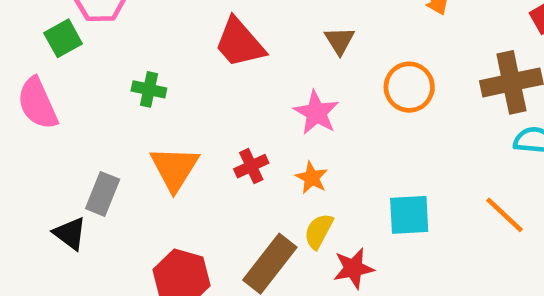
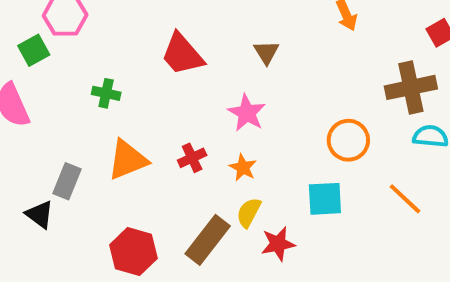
orange circle: (409, 87) -> (348, 140), moved
orange triangle: (175, 168) -> (128, 160), turned 36

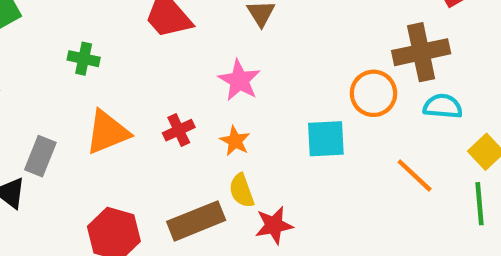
orange circle: (348, 140) -> (373, 93), moved
cyan square: (325, 199) -> (326, 139), moved
yellow semicircle: (249, 213) -> (242, 191), turned -48
brown rectangle: (208, 240) -> (196, 221), turned 30

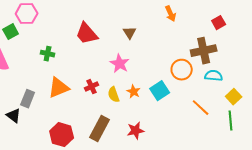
cyan square: (326, 139) -> (160, 91), turned -30
orange star: (235, 141) -> (134, 92), moved
yellow semicircle: (242, 191) -> (114, 95), moved
brown rectangle: (196, 221) -> (100, 129), turned -40

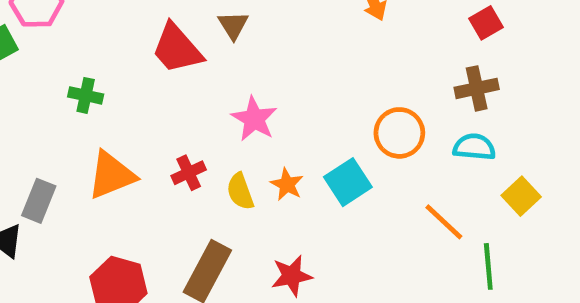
brown triangle: (130, 33) -> (233, 25), moved
brown cross: (204, 51) -> (477, 88), moved, size x0.7
green line: (231, 121) -> (488, 266), moved

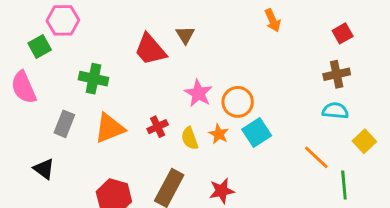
green cross: (86, 95) -> (94, 79), size x1.4
orange circle: (399, 133) -> (238, 102), moved
gray rectangle: (39, 201) -> (64, 124), moved

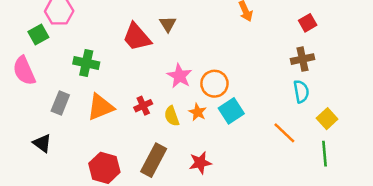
cyan semicircle: (335, 111) -> (301, 91), turned 75
green line: (344, 185) -> (325, 154), moved

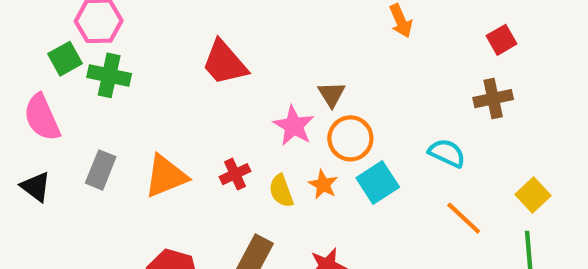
brown triangle: (168, 24) -> (332, 94), moved
green cross: (86, 63) -> (109, 75), moved
cyan semicircle: (301, 91) -> (447, 153), moved, turned -55
black triangle: (42, 143) -> (36, 187), moved

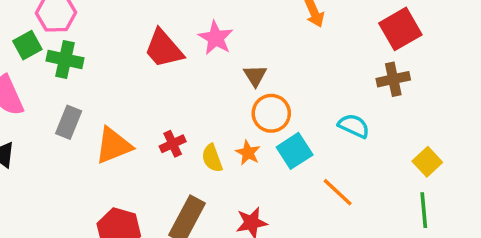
red square: (501, 40) -> (400, 29), size x1.6
pink star: (294, 126) -> (216, 38), moved
gray rectangle: (101, 170) -> (69, 122), moved
orange line: (464, 218) -> (338, 192), moved

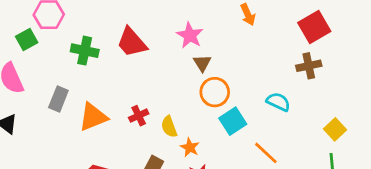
pink star: (216, 38) -> (190, 35), moved
green cross: (65, 59) -> (85, 51), moved
orange star: (248, 153) -> (190, 147), moved

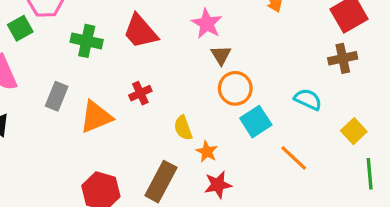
red cross: (139, 116) -> (140, 93), moved
yellow square: (335, 129) -> (354, 131), moved

